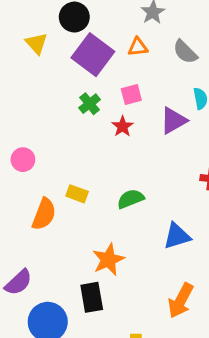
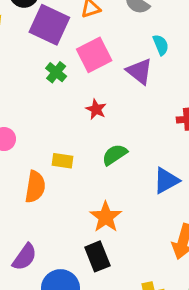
pink square: (131, 94) -> (94, 55), size x1.6
purple triangle: (173, 121) -> (140, 71), turned -40
red star: (123, 126) -> (96, 109), moved

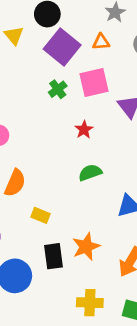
yellow rectangle: (62, 161) -> (40, 215), moved
orange star: (106, 217) -> (86, 247), moved

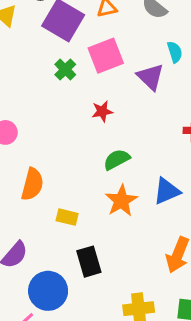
red star: (84, 130) -> (102, 111), turned 30
orange star: (86, 247) -> (121, 201), moved

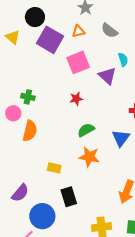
green cross: (65, 69) -> (28, 97), moved, turned -32
orange semicircle: (32, 184) -> (30, 131), moved
blue triangle: (167, 191) -> (121, 138), moved, turned -30
orange star: (121, 201) -> (89, 157), turned -30

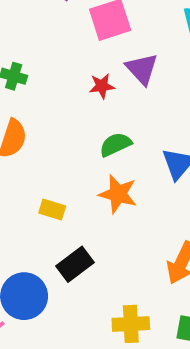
purple triangle: (107, 76) -> (142, 69), moved
black rectangle: (69, 197) -> (75, 264), turned 66

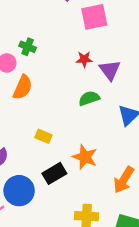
purple triangle: (142, 69) -> (110, 70), moved
orange star: (118, 194) -> (85, 157), moved

